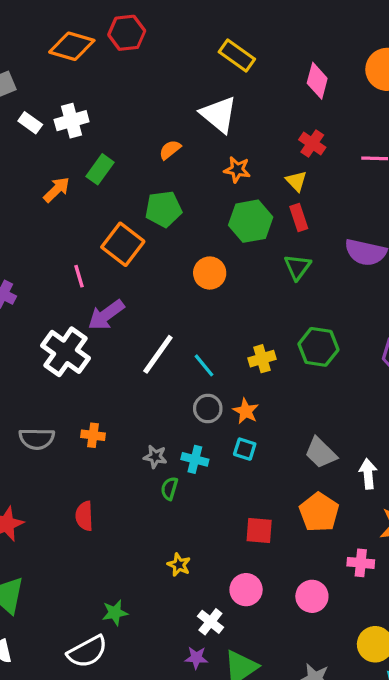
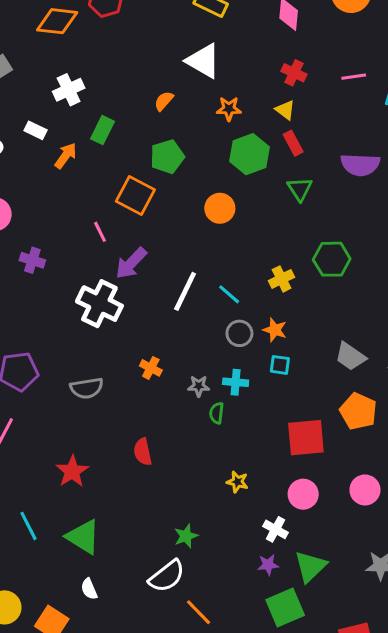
white rectangle: (30, 123) -> (35, 130), moved
orange cross: (93, 435) -> (151, 368), moved, turned 30
red square: (259, 530) -> (306, 438), size x1.5

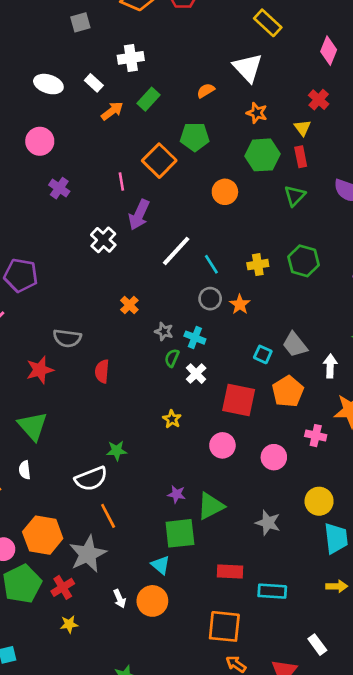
purple arrow: (131, 263) -> (139, 215), turned -36
white cross: (99, 304) -> (103, 240), size x0.7
cyan square: (280, 365) -> (263, 354), moved
gray semicircle: (87, 388) -> (67, 338), moved
white cross: (275, 529) -> (196, 374), moved

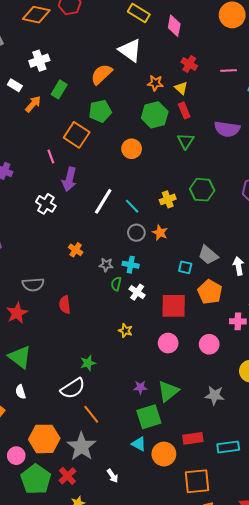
pink diamond: (329, 51) -> (174, 26), moved
orange semicircle: (206, 91) -> (102, 74), size x1.6
orange star: (257, 113) -> (155, 83), moved
orange circle: (152, 601) -> (164, 454), moved

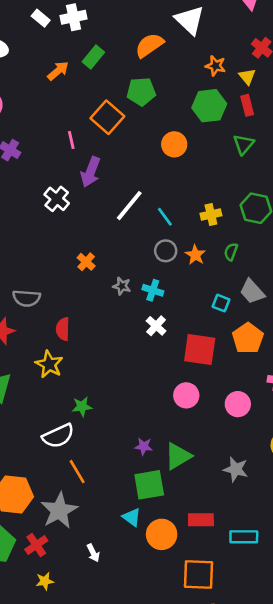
white rectangle: (15, 85) -> (41, 18), moved
green semicircle: (116, 284) -> (231, 252), moved
yellow star: (125, 331) -> (49, 364), moved, size x1.5

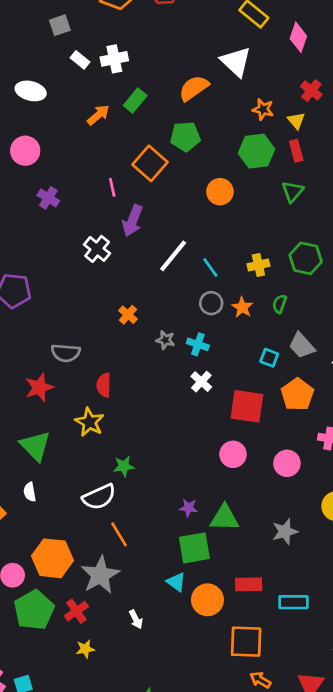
green triangle: (178, 456) -> (224, 518), turned 32
gray star: (236, 469) -> (285, 532), turned -30

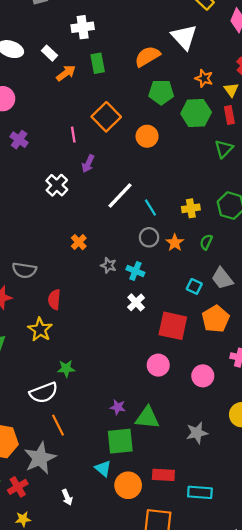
white rectangle: (80, 60) -> (49, 53), moved
green rectangle: (135, 100) -> (98, 63), turned -54
green pentagon: (185, 137) -> (161, 92), moved
orange circle: (220, 192) -> (147, 136), moved
purple arrow: (132, 221) -> (88, 164), size x0.7

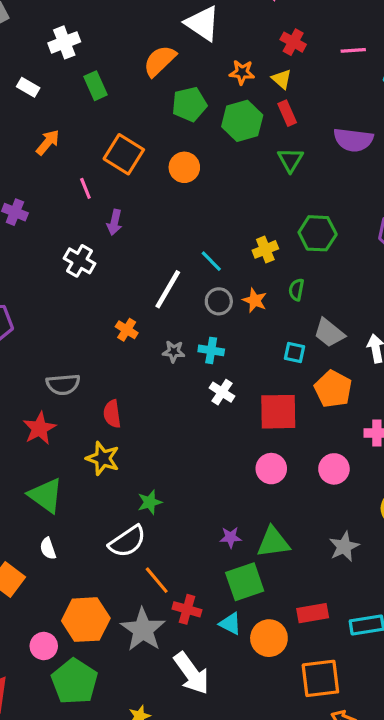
orange arrow: (66, 73) -> (48, 142), moved
white line: (120, 196) -> (168, 289), moved
red cross: (18, 487) -> (187, 609), moved, turned -30
white arrow: (67, 497) -> (191, 673), size x2.0

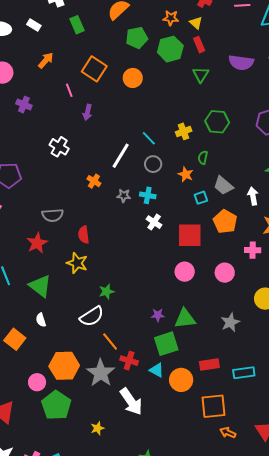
white cross: (80, 261) -> (59, 147), moved
orange star: (255, 300) -> (186, 174), moved
cyan square: (294, 352) -> (201, 198), turned -32

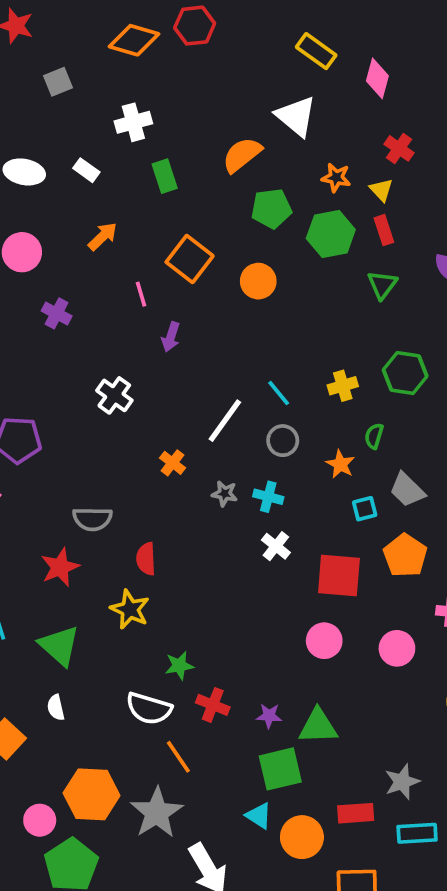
white semicircle: (92, 316) -> (149, 708), turned 45
gray star: (230, 322) -> (402, 782), moved
red cross: (129, 361) -> (213, 705), moved

